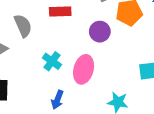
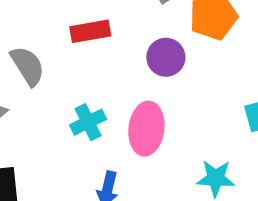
cyan cross: (52, 61) -> (88, 122), turned 36

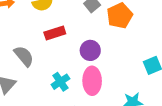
purple circle: (166, 57) -> (90, 50), moved

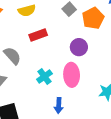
purple circle: (90, 50) -> (79, 47), moved

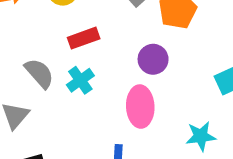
cyan cross: (44, 76) -> (80, 80), moved

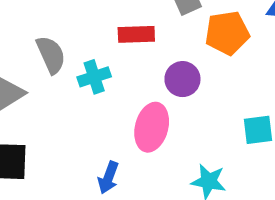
red rectangle: (84, 38) -> (136, 34), moved

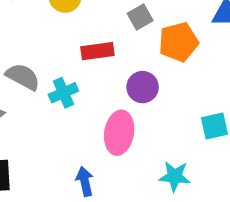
gray semicircle: (51, 55) -> (23, 77), turned -32
blue arrow: (108, 178) -> (85, 181), turned 152

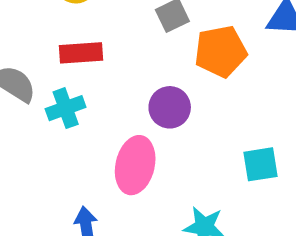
red rectangle: (97, 51) -> (81, 53), moved

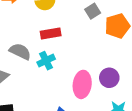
purple circle: (170, 107) -> (109, 78), moved

